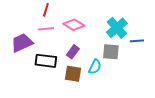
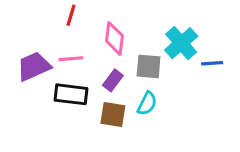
pink diamond: (74, 25) -> (114, 38), turned 65
pink line: (46, 29) -> (71, 59), moved
gray square: (111, 52) -> (149, 66), moved

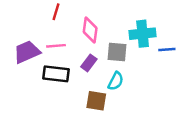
cyan cross: (181, 43) -> (143, 34), turned 35
brown square: (113, 114) -> (96, 101), moved

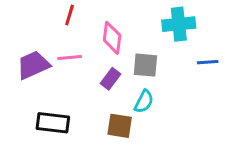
cyan cross: (143, 34) -> (179, 24), moved
black rectangle: (56, 74) -> (53, 123), moved

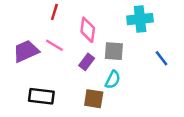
pink line: (70, 58) -> (54, 45), turned 36
blue line: (208, 62) -> (161, 58), moved, turned 56

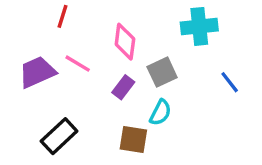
red line: (54, 12) -> (62, 16), moved
gray square: (114, 51) -> (162, 72), turned -30
black rectangle: (41, 96) -> (59, 136), turned -50

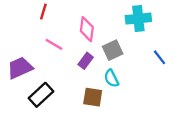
purple trapezoid: (37, 72) -> (20, 68), moved
cyan semicircle: (160, 113) -> (111, 78), turned 126

